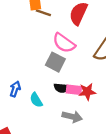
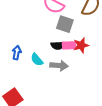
gray square: (55, 62) -> (65, 24), moved
gray arrow: (72, 117) -> (59, 66), moved

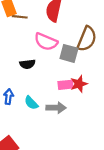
gray square: (65, 24) -> (69, 53), moved
black semicircle: (58, 45) -> (27, 64), moved

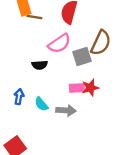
pink semicircle: (46, 42) -> (59, 43), turned -60
gray square: (69, 53) -> (82, 57), turned -36

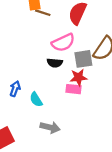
black semicircle: (40, 65) -> (55, 63), moved
red star: (90, 88) -> (79, 77), moved
gray arrow: (66, 110) -> (50, 127), moved

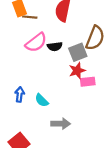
pink semicircle: (63, 43) -> (36, 42), moved
black semicircle: (55, 63) -> (55, 46), moved
pink rectangle: (74, 89) -> (88, 82), moved

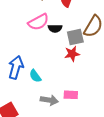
pink rectangle: (88, 82) -> (71, 95), moved
blue arrow: (20, 94) -> (16, 67), size x1.6

